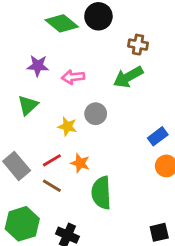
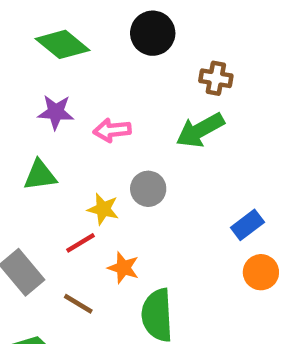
green diamond: (62, 23) -> (63, 44), moved
green triangle: (28, 105) -> (40, 175), turned 35
red line: (52, 160) -> (81, 243), moved

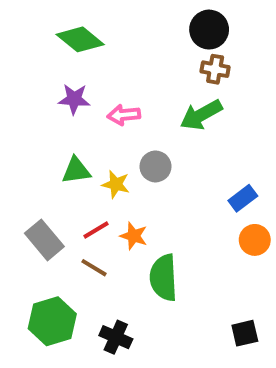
black circle: (153, 33) -> (209, 30), moved
green triangle: (40, 175) -> (76, 170), moved
red line: (81, 243) -> (96, 230), moved

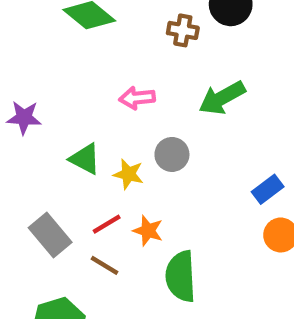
brown cross: (215, 69) -> (183, 30), moved
purple star: (74, 99) -> (24, 117), moved
green triangle: (76, 170) -> (85, 159), turned 36

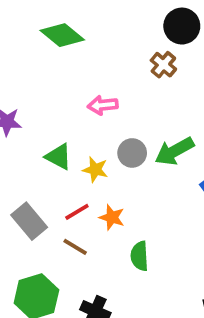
brown cross: (183, 30) -> (163, 65), moved, turned 30
green arrow: (222, 98) -> (174, 151), moved
green semicircle: (181, 276) -> (139, 256), size x0.7

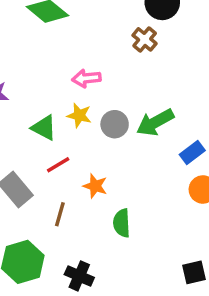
yellow star: (95, 170) -> (79, 115), moved
red line: (77, 212) -> (58, 165), moved
brown line: (75, 247) -> (60, 214), turned 75

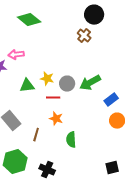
pink arrow: (86, 78) -> (16, 55), moved
green triangle: (44, 128) -> (27, 86), turned -35
red line: (58, 165) -> (53, 98), moved, turned 32

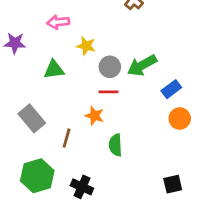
pink arrow: (16, 55) -> (58, 22), moved
yellow star: (47, 79) -> (86, 46), moved
red line: (53, 98) -> (108, 92), moved

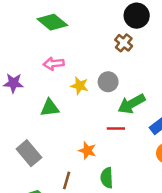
gray circle: (110, 67) -> (108, 82), moved
red line: (108, 92) -> (116, 128), moved
brown line: (67, 138) -> (67, 180), moved

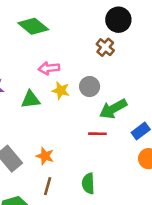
pink arrow: (54, 64) -> (49, 68), moved
green triangle: (50, 108) -> (31, 100), moved
orange star: (87, 151) -> (45, 156), moved

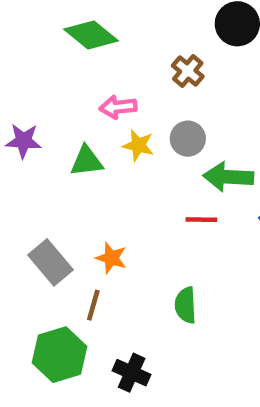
brown cross: (105, 47) -> (188, 71), moved
green arrow: (113, 109) -> (228, 177), turned 32
brown line: (48, 186) -> (93, 305), moved

